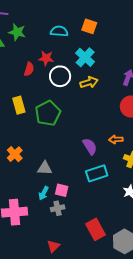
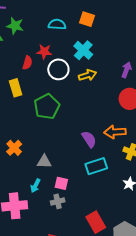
yellow rectangle: (19, 105) -> (16, 88), moved
orange arrow: (116, 139) -> (115, 132), size x1.5
cyan arrow: (44, 193) -> (35, 186), moved

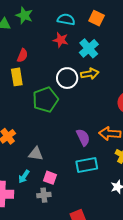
red star: (44, 52) -> (61, 40), moved
red semicircle: (27, 63) -> (22, 55), moved
white circle: (58, 69) -> (67, 78), moved

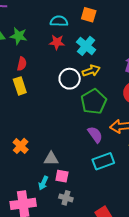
green star: (24, 15) -> (19, 36), moved
green pentagon: (45, 100) -> (94, 102), moved
pink square: (50, 178) -> (62, 176), moved
gray cross: (44, 195) -> (66, 198), turned 32

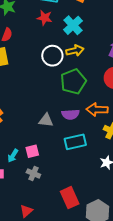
purple semicircle: (95, 135) -> (71, 114), turned 114
gray triangle: (51, 159) -> (46, 120), moved
pink square: (62, 176) -> (32, 151), turned -32

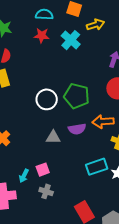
yellow arrow: (75, 51) -> (95, 25), moved
white circle: (52, 56) -> (47, 99), moved
green pentagon: (73, 81) -> (77, 96), turned -30
cyan rectangle: (75, 142) -> (97, 167), moved

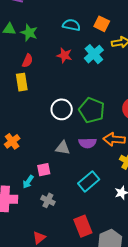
red star: (42, 36) -> (64, 55), moved
cyan rectangle: (97, 167) -> (89, 181), moved, turned -30
pink square: (43, 170) -> (44, 170), moved

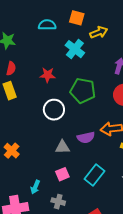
red star: (64, 55) -> (48, 75), moved
green pentagon: (92, 110) -> (83, 91), moved
pink square: (44, 170) -> (62, 174), moved

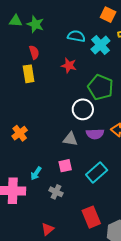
cyan semicircle: (47, 25) -> (76, 36), moved
red semicircle: (11, 68) -> (34, 52), turned -40
white circle: (54, 110) -> (83, 109), moved

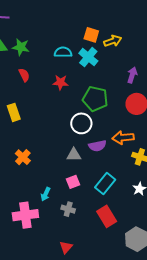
orange square: (108, 15) -> (91, 35), moved
yellow rectangle: (29, 74) -> (14, 112), moved
red rectangle: (91, 217) -> (107, 216), moved

